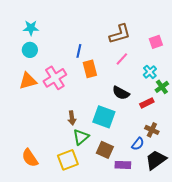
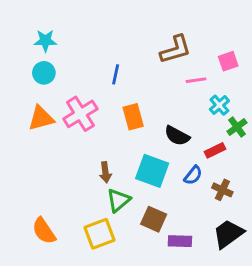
pink line: (122, 59) -> (196, 80), moved, turned 40
orange rectangle: (90, 69) -> (133, 117), moved
blue semicircle: (138, 144) -> (193, 175), moved

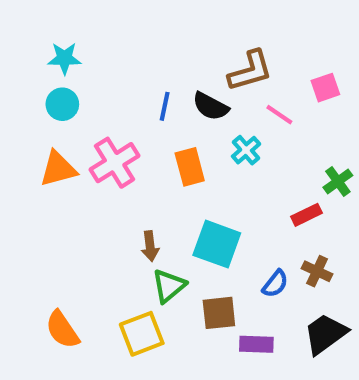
pink line: (196, 80) -> (279, 115), turned 42
cyan cross: (219, 105) -> (246, 150), moved
black semicircle: (177, 136) -> (211, 106), moved
blue semicircle: (193, 175) -> (275, 284), moved
brown square: (154, 219) -> (219, 313), turned -30

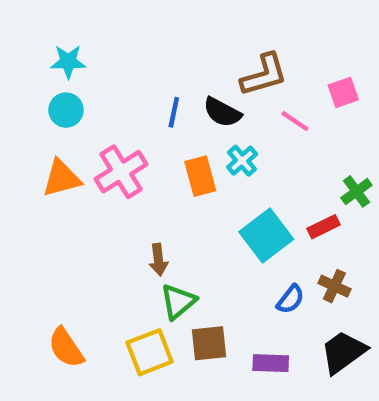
cyan cross: (246, 150) -> (242, 161), moved
cyan square: (217, 244) -> (266, 235), moved, turned 33
brown square: (219, 313) -> (209, 343), moved

